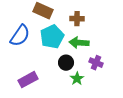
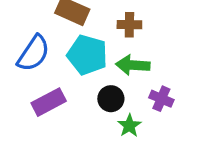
cyan pentagon: (52, 37) -> (87, 55), turned -30
purple rectangle: (28, 80) -> (49, 102), moved

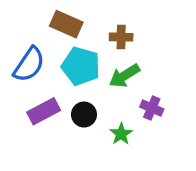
green arrow: (133, 65) -> (124, 76), turned -36
black circle: (111, 99) -> (84, 115), moved

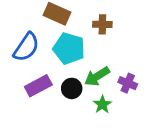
green arrow: (124, 76) -> (97, 76), moved

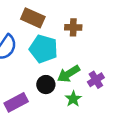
purple cross: (128, 83) -> (96, 80), turned 35
purple rectangle: (38, 86) -> (16, 102), moved

